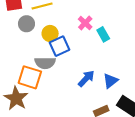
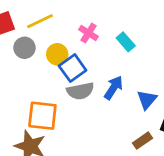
pink cross: (85, 23) -> (89, 33), moved
gray semicircle: (45, 63) -> (80, 91), moved
blue arrow: (86, 79) -> (114, 88), moved

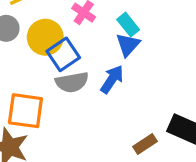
yellow circle: (57, 54) -> (45, 37), size x1.4
blue triangle: (147, 100) -> (128, 45), moved

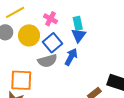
cyan rectangle: (128, 25) -> (78, 23), turned 32
blue square: (63, 54) -> (53, 43), moved

